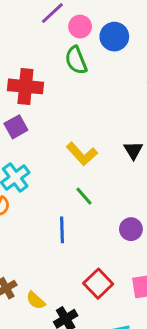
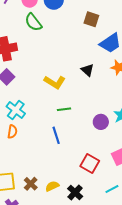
green line: (84, 196) -> (64, 109), turned -40
yellow semicircle: (36, 300) -> (52, 186), turned 128

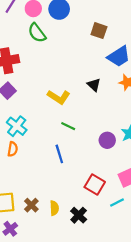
green line: (64, 109) -> (68, 126), turned 32
yellow semicircle: (52, 186) -> (54, 208), turned 112
cyan line: (112, 189) -> (117, 203), moved

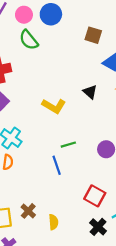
green line: (68, 126) -> (68, 145), moved, turned -40
brown cross: (31, 205) -> (28, 211), moved
black cross: (79, 215) -> (98, 227), moved

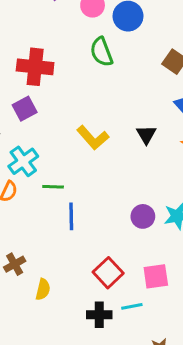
green semicircle: (29, 40) -> (101, 52), moved
green line: (68, 145) -> (53, 187), moved
black cross: (98, 227) -> (99, 315), turned 30

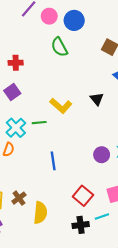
red cross: (35, 67) -> (16, 63), size x0.6
green line: (53, 187) -> (39, 123), moved
yellow semicircle: (43, 289) -> (40, 213), size x1.5

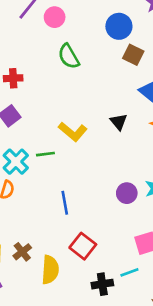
blue circle: (74, 20) -> (119, 26), moved
red square: (83, 196) -> (83, 246), moved

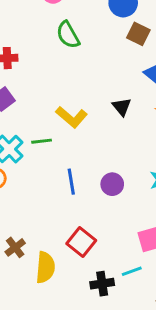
purple circle: (127, 193) -> (112, 184), moved
blue line: (65, 203) -> (71, 182), moved

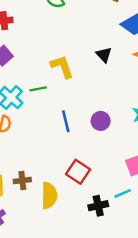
yellow L-shape: (72, 117) -> (62, 67), turned -145
brown cross: (15, 247) -> (22, 180), turned 35

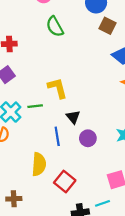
black triangle: (104, 55) -> (73, 117), moved
brown cross: (22, 180) -> (14, 199), moved
yellow semicircle: (49, 195) -> (39, 164), moved

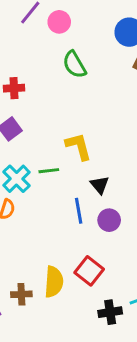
purple circle: (88, 138) -> (109, 220), moved
yellow semicircle: (39, 164) -> (54, 282), moved

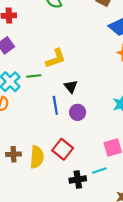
yellow L-shape: (79, 146) -> (56, 58), turned 85
brown cross: (21, 294) -> (13, 154), moved

